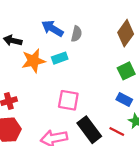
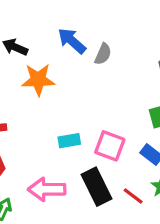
cyan rectangle: (60, 58) -> (69, 141), moved
pink square: (68, 100) -> (110, 146), moved

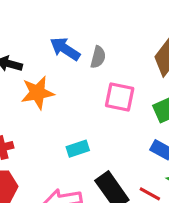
pink square: (110, 146) -> (120, 97), moved

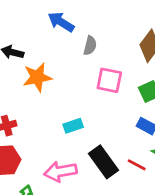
blue arrow: (65, 49) -> (61, 22), moved

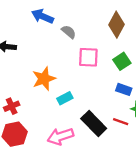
gray semicircle: (90, 46) -> (69, 32), turned -56
orange star: (37, 77) -> (44, 79), moved

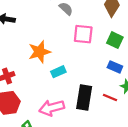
green square: (122, 61) -> (115, 40), turned -35
black rectangle: (94, 123) -> (84, 98), turned 50

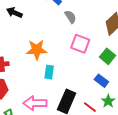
cyan rectangle: (58, 72) -> (49, 72), turned -72

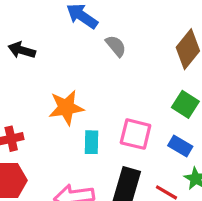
pink square: (80, 44) -> (136, 134), moved

